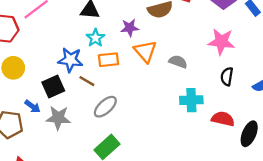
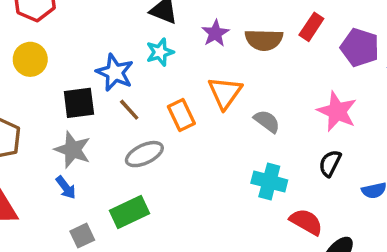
purple star: (130, 28) -> (215, 33), moved, turned 30
orange rectangle: (109, 60) -> (181, 115), moved, turned 54
blue arrow: (33, 106) -> (66, 188), moved

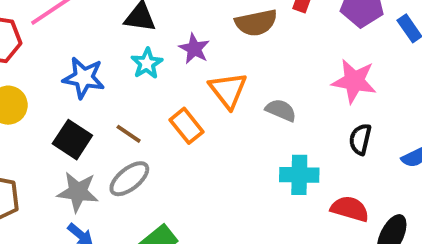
purple star: (215, 33) -> (194, 49), moved
blue star: (115, 73) -> (84, 78), moved
black square: (79, 103) -> (72, 140), turned -36
gray ellipse: (144, 154) -> (129, 179), moved

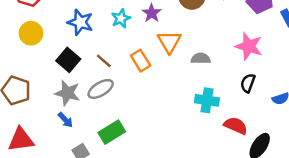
gray semicircle: (281, 110) -> (201, 58), turned -30

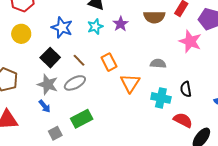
orange triangle: (169, 42) -> (130, 83), moved
pink star: (249, 46) -> (190, 41), moved
black semicircle: (248, 83) -> (186, 89), moved, turned -35

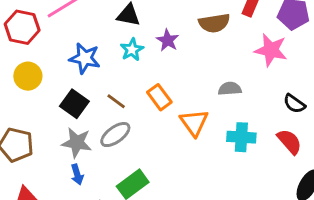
black semicircle: (186, 89) -> (294, 104), moved, turned -35
blue arrow: (45, 106) -> (77, 174), turned 32
red semicircle: (183, 120) -> (289, 142), moved, turned 30

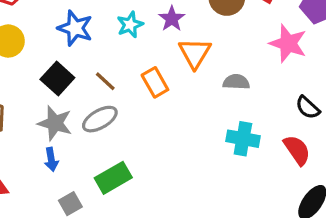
orange triangle: (194, 123) -> (195, 53), moved

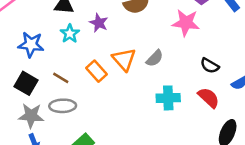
orange triangle: (195, 53) -> (124, 59), moved
gray semicircle: (236, 82) -> (155, 58), turned 144
gray ellipse: (100, 119) -> (63, 106), turned 40

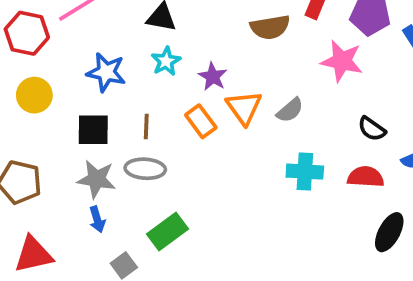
purple star: (99, 23) -> (213, 77), moved
brown line: (61, 78) -> (146, 127), turned 56
black square: (26, 83) -> (93, 130), turned -35
red semicircle: (209, 98) -> (366, 177), turned -45

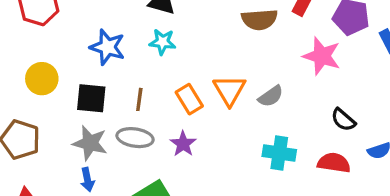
cyan star: (166, 61) -> (162, 42), turned 30
purple star: (213, 77) -> (183, 144), moved
yellow circle: (34, 95) -> (42, 79), moved

